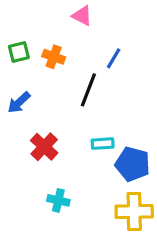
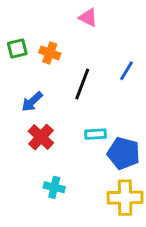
pink triangle: (82, 16) -> (88, 18), moved
blue line: (114, 58) -> (127, 71), moved
blue arrow: (19, 103) -> (32, 102), moved

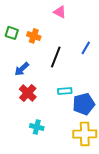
green square: (17, 49) -> (12, 33), turned 32
blue pentagon: (124, 153) -> (84, 104), turned -30

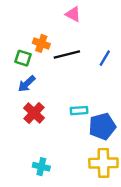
green square: (12, 33) -> (23, 58), moved
black line: (56, 57) -> (67, 54), moved, turned 55
cyan cross: (37, 127) -> (41, 167), moved

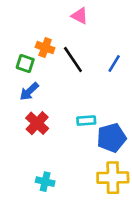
black line: (67, 54) -> (73, 60), turned 70

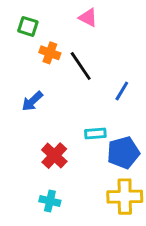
green square: (25, 63) -> (28, 26), moved
blue line: (114, 63) -> (122, 91), moved
red cross: (37, 123) -> (54, 156), moved

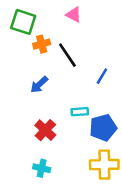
green square: (28, 26) -> (23, 22), size x1.5
orange cross: (50, 53) -> (42, 44), turned -35
blue arrow: (32, 101) -> (39, 85), moved

